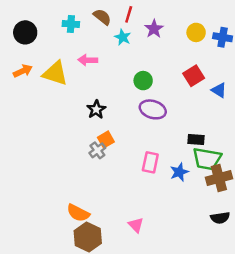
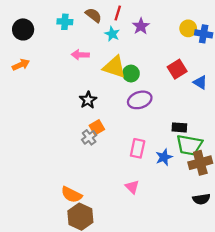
yellow circle: (196, 32) -> (188, 28), moved
yellow triangle: (55, 73) -> (114, 67), moved
purple ellipse: (153, 109) -> (140, 100), turned -35
pink triangle: (136, 225) -> (132, 187), moved

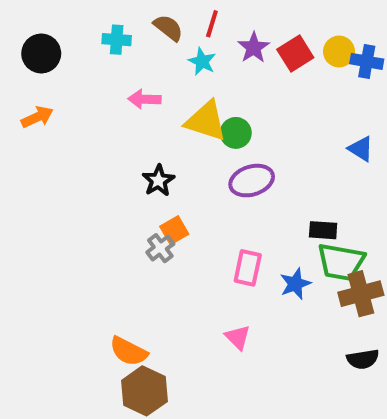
red square: (177, 69) -> (295, 53), moved

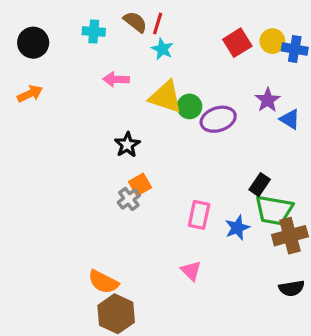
red line: (212, 24) -> (158, 24), moved
purple star: (254, 48) -> (268, 100), moved
purple ellipse: (252, 181) -> (218, 119), moved
black rectangle: (323, 230) -> (260, 185), turned -60

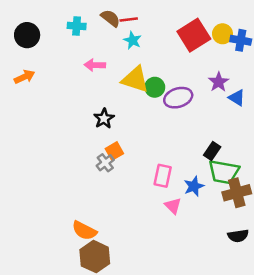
red line: (158, 24) -> (129, 19), turned 66
red square: (237, 43) -> (194, 35), size x1.4
pink triangle: (191, 271) -> (173, 206), moved

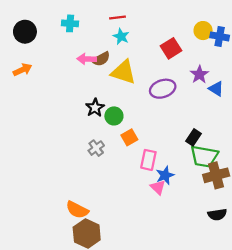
brown semicircle: (110, 18) -> (101, 59), moved, turned 114
red square: (194, 35) -> (171, 48), moved, size x0.7
green circle: (155, 87) -> (114, 116), moved
orange square: (114, 151) -> (129, 137), moved
blue star: (194, 186) -> (165, 175), moved

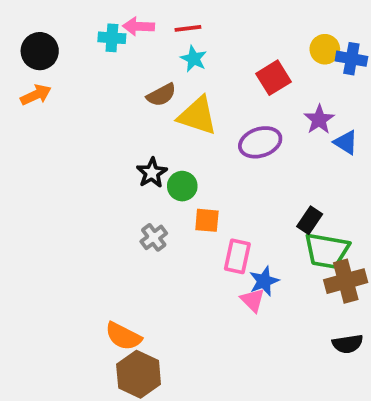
pink arrow: (87, 59) -> (139, 26), moved
orange arrow: (23, 70) -> (36, 95), moved
orange square: (129, 137) -> (207, 220), turned 35

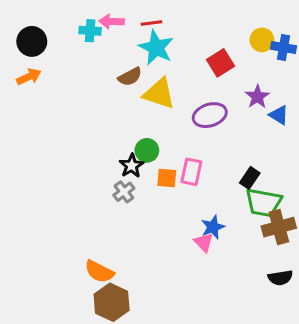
cyan star: (194, 59) -> (156, 48), size x1.6
black star: (152, 173) -> (132, 166), moved
pink rectangle: (237, 256) -> (191, 172), moved

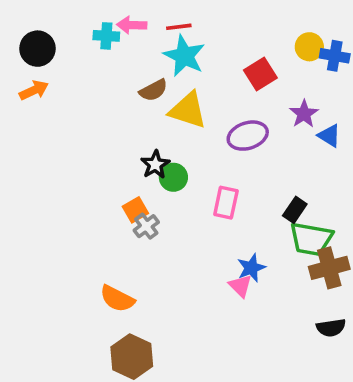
black star: (132, 166) -> (155, 165), moved
orange square: (167, 178) -> (135, 210), moved, turned -35
orange semicircle: (99, 272) -> (117, 299), moved

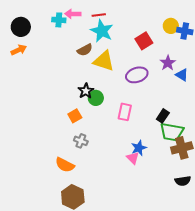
gray cross: (146, 226) -> (81, 141), moved, turned -32

